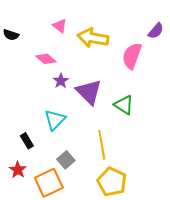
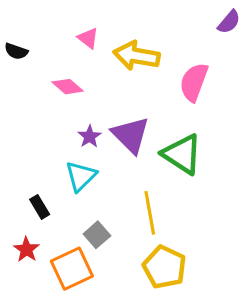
purple semicircle: (156, 31) -> (229, 22), moved
purple star: (61, 81) -> (90, 136), moved
green triangle: (124, 105) -> (182, 154), size x1.4

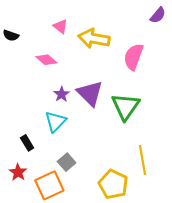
green triangle: (182, 154) -> (125, 106), turned 32
yellow line: (150, 213) -> (143, 160), moved

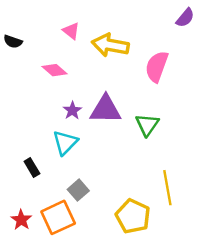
purple triangle: (90, 93) -> (106, 109), turned -44
green triangle: (125, 106) -> (147, 125), size x0.7
red star: (18, 172) -> (21, 220), moved

